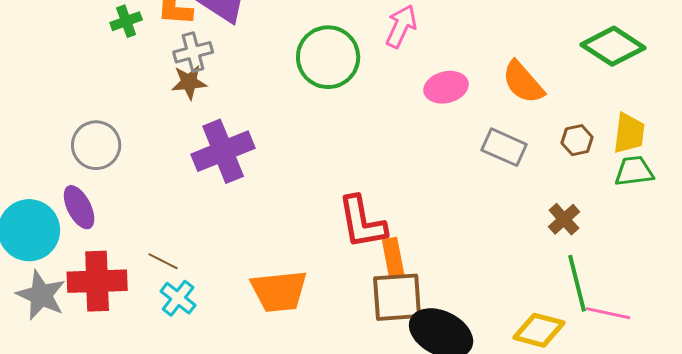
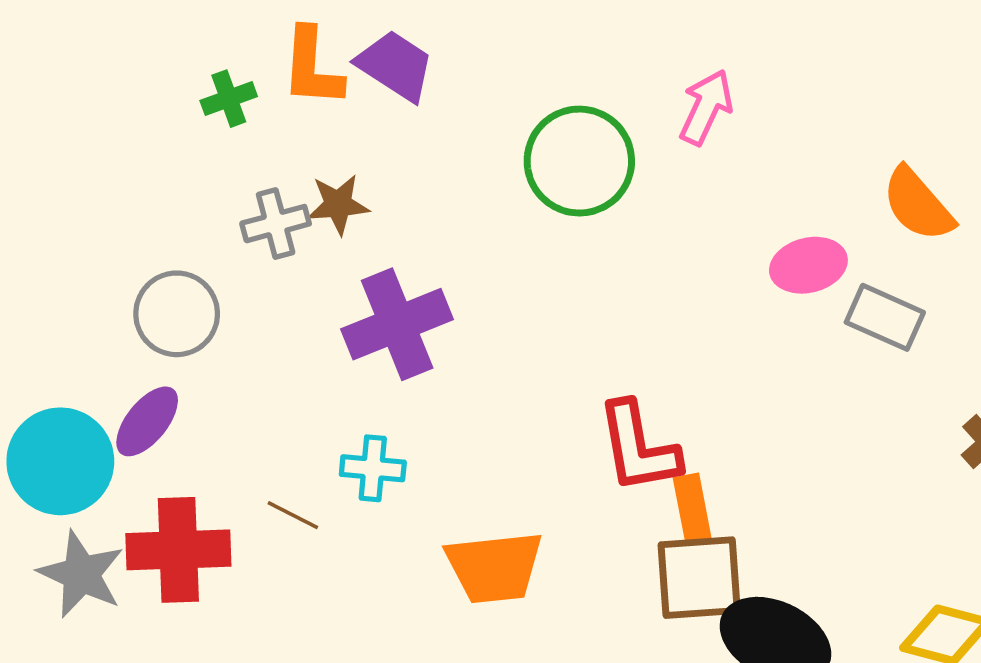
gray cross: (193, 52) -> (276, 224), moved
pink ellipse: (446, 87) -> (808, 265), moved
purple ellipse: (79, 207) -> (147, 421), turned 66
cyan cross: (178, 298) -> (373, 468), moved, turned -33

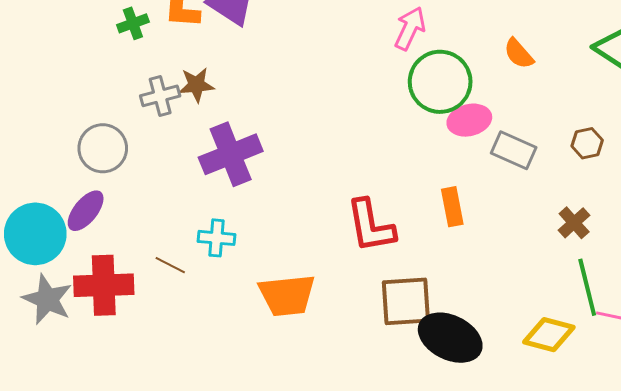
green circle: (579, 161) -> (440, 82), moved
orange semicircle: (918, 204) -> (519, 54), moved, size x0.7
orange rectangle: (692, 508) -> (452, 207), moved

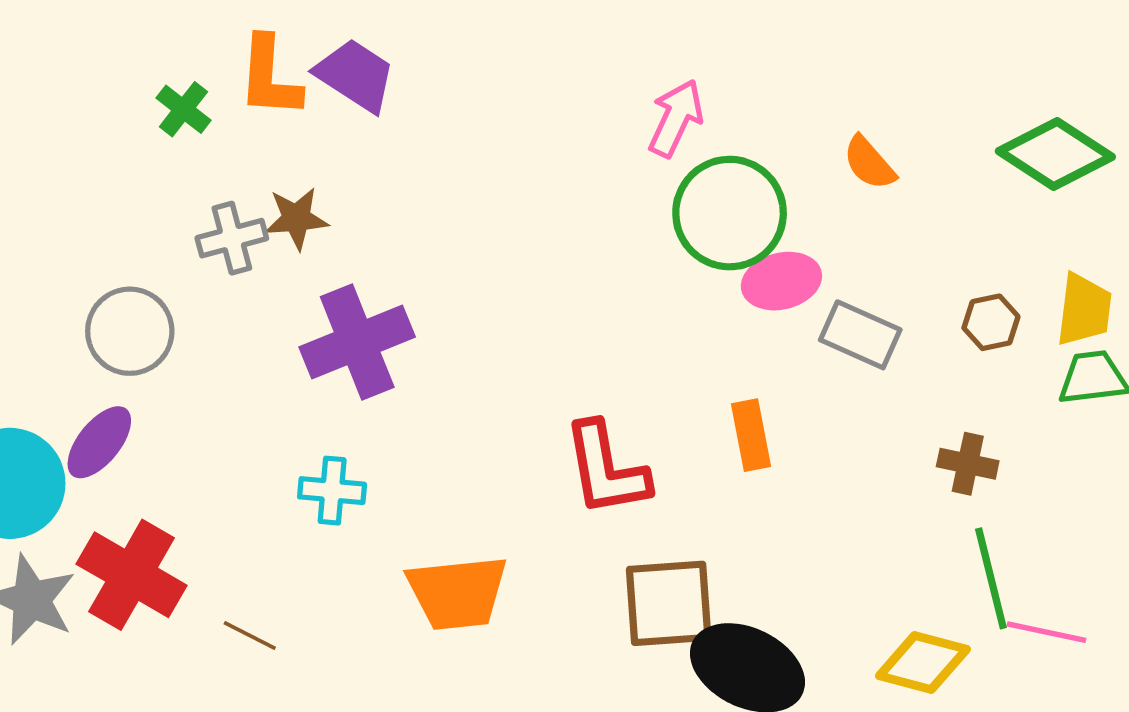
green cross: (133, 23) -> (183, 109), turned -32
brown cross: (574, 223) -> (968, 464), turned -36
brown line: (170, 265) -> (250, 636), moved
red cross: (104, 285) -> (132, 575), turned 32

